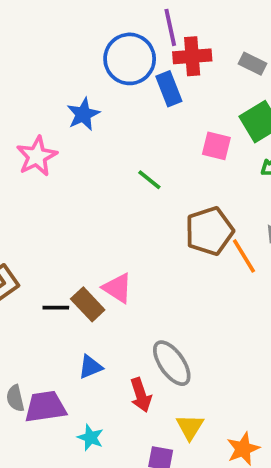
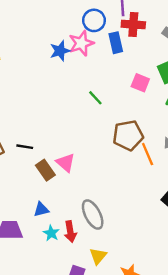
blue circle: (130, 59) -> (94, 20), size x0.7
pink star: (37, 156) -> (81, 43), moved
black line: (56, 308) -> (25, 147), moved
cyan star: (90, 438) -> (51, 233), moved

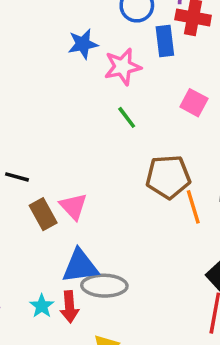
pink star: (81, 43) -> (123, 67), moved
blue triangle: (41, 209) -> (80, 266), moved, size x1.6
gray ellipse: (93, 215) -> (104, 286), turned -68

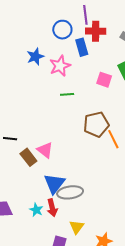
green line: (127, 117) -> (67, 94), turned -48
blue triangle: (80, 266) -> (54, 184), turned -35

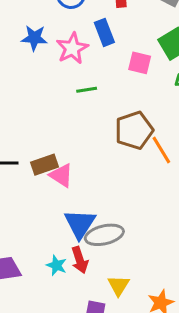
blue rectangle: (82, 47) -> (104, 32), moved
blue star: (35, 57) -> (34, 38), turned 30
brown rectangle: (28, 157) -> (44, 165), moved, turned -66

